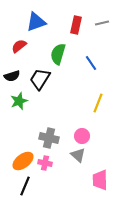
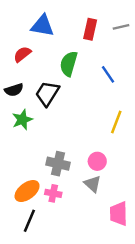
blue triangle: (36, 22) -> (43, 26), turned 30

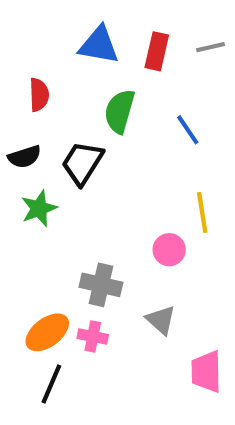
blue triangle: (43, 26) -> (99, 45), moved
red semicircle: (22, 54) -> (39, 95), turned 126
yellow line: (116, 122) -> (202, 212), turned -30
pink circle: (97, 161) -> (169, 250), moved

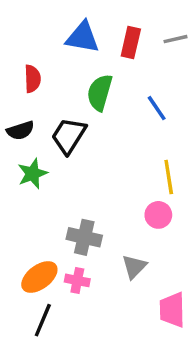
pink circle: (169, 250) -> (158, 215), moved
gray triangle: (161, 320) -> (134, 267), turned 32

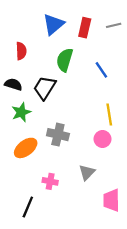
blue triangle: (82, 37) -> (53, 24), turned -50
black semicircle: (20, 130) -> (13, 84), turned -144
gray cross: (84, 237) -> (58, 135), moved
orange ellipse: (39, 277) -> (26, 148), moved

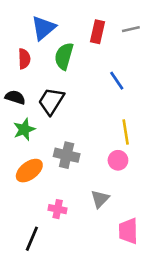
blue triangle: (53, 24) -> (43, 28), moved
green semicircle: (65, 60) -> (64, 56), moved

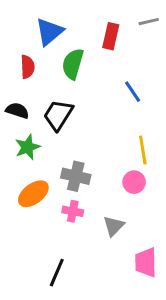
gray line: (131, 29) -> (149, 22), moved
pink cross: (58, 209) -> (73, 211), moved
black line: (32, 239) -> (57, 273), moved

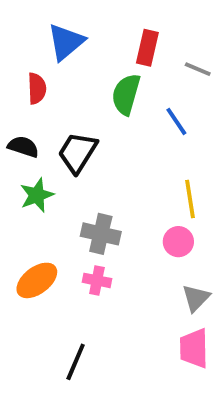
gray line: (149, 22) -> (198, 69), moved, turned 36
green semicircle: (73, 64) -> (126, 94), moved
orange ellipse: (33, 194) -> (37, 280), moved
gray triangle: (114, 226) -> (196, 298), moved

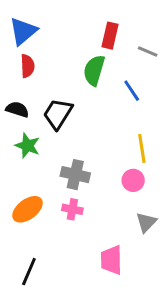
blue triangle: (66, 42) -> (23, 31), moved
green star: (37, 195) -> (27, 146), turned -30
pink trapezoid: (194, 348) -> (111, 260), moved
black line: (76, 362) -> (29, 272), moved

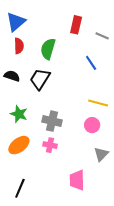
green semicircle: (94, 70) -> (48, 49), moved
green star: (27, 146) -> (19, 114), moved
yellow line: (142, 148) -> (98, 103), turned -66

